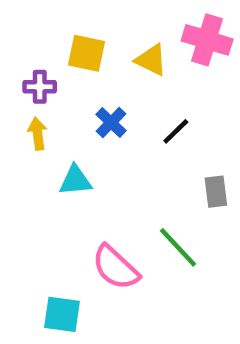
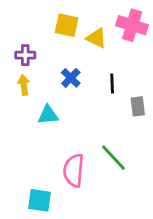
yellow square: (87, 53) -> (67, 25), moved
black line: (176, 131) -> (112, 84), turned -48
gray rectangle: (216, 192) -> (138, 106), moved
pink semicircle: (116, 268) -> (74, 170), turned 52

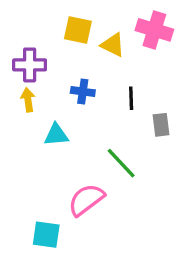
purple cross: (25, 55) -> (30, 65), size x1.4
blue cross: (71, 78) -> (83, 92), turned -36
green line: (114, 158) -> (121, 163), moved
pink semicircle: (74, 170) -> (86, 200), turned 48

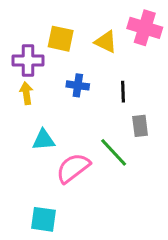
yellow square: (78, 30) -> (61, 39), moved
gray rectangle: (161, 125) -> (140, 126), moved
cyan triangle: (56, 135) -> (44, 140), moved
pink semicircle: (86, 200) -> (73, 168), moved

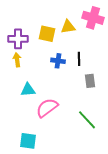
yellow square: (61, 39) -> (47, 34), moved
yellow triangle: (106, 42) -> (68, 27), turned -35
blue cross: (78, 85) -> (58, 61), moved
green line: (114, 152) -> (87, 120), moved

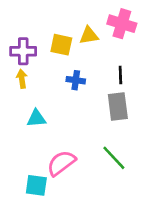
black line: (79, 59) -> (120, 75), moved
gray rectangle: (90, 81) -> (118, 106), size x1.5
pink semicircle: (47, 108) -> (61, 163), moved

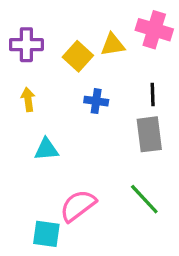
yellow square: (61, 45) -> (78, 56), turned 30
purple cross: (23, 51) -> (26, 45), moved

